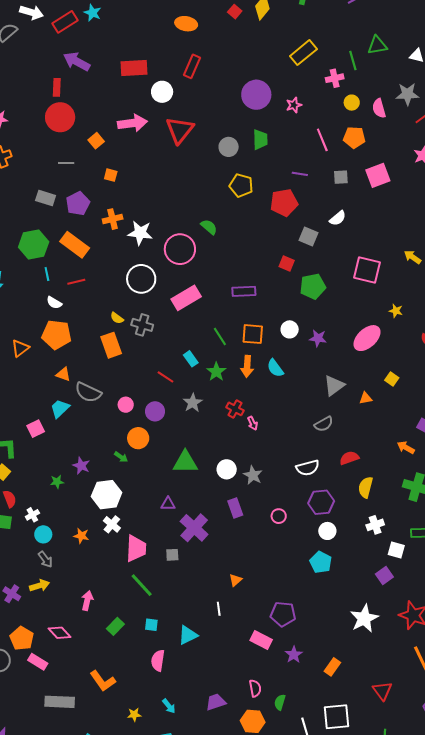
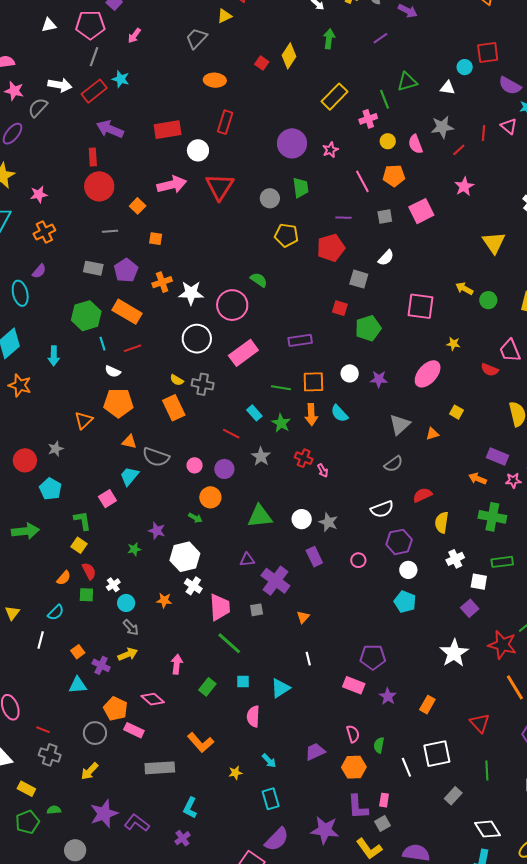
green line: (220, 336) -> (281, 388), turned -42
orange triangle: (235, 580) -> (303, 617), moved

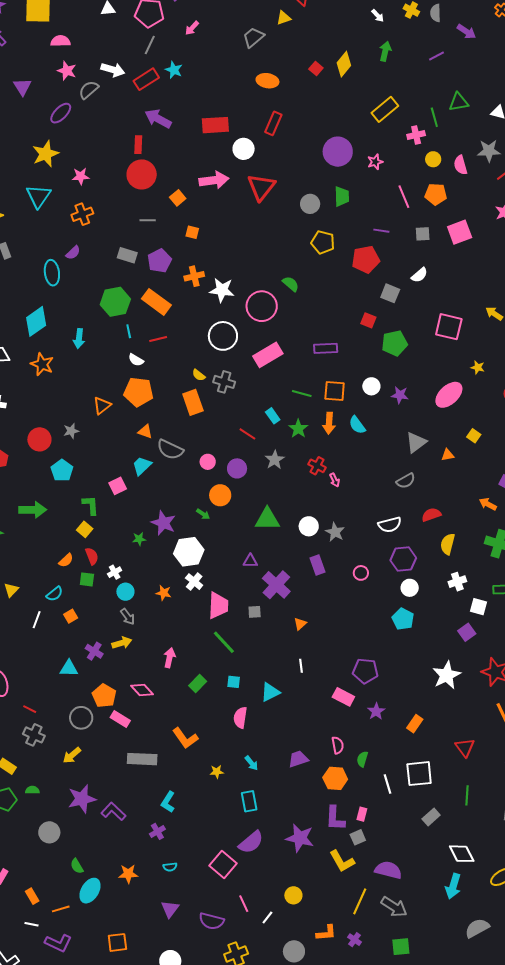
purple star: (157, 531) -> (163, 523), size x1.4
orange square: (78, 652) -> (71, 616), moved

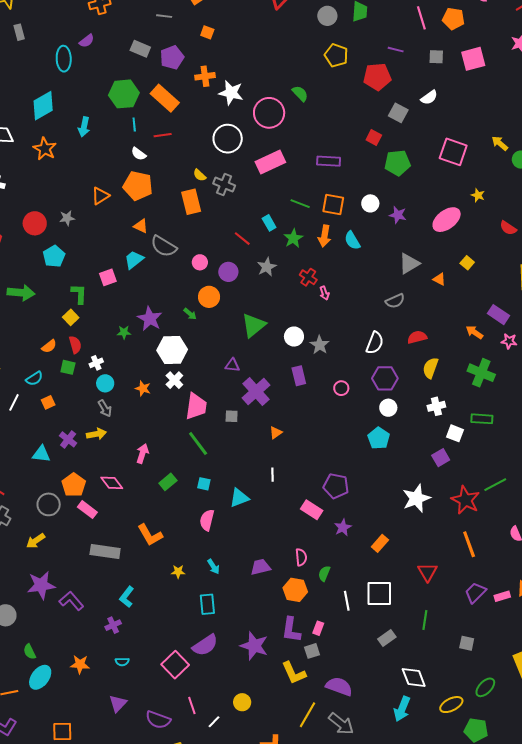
orange triangle: (448, 455) -> (439, 279), turned 32
green triangle: (267, 519) -> (254, 325), turned -44
white semicircle: (390, 525) -> (375, 343), turned -60

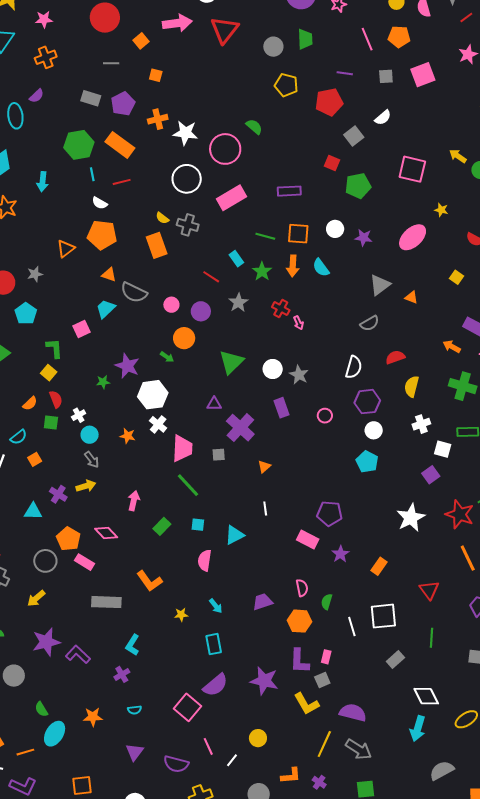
gray square: (398, 113) -> (354, 136), turned 30
yellow square: (467, 263) -> (457, 277), moved

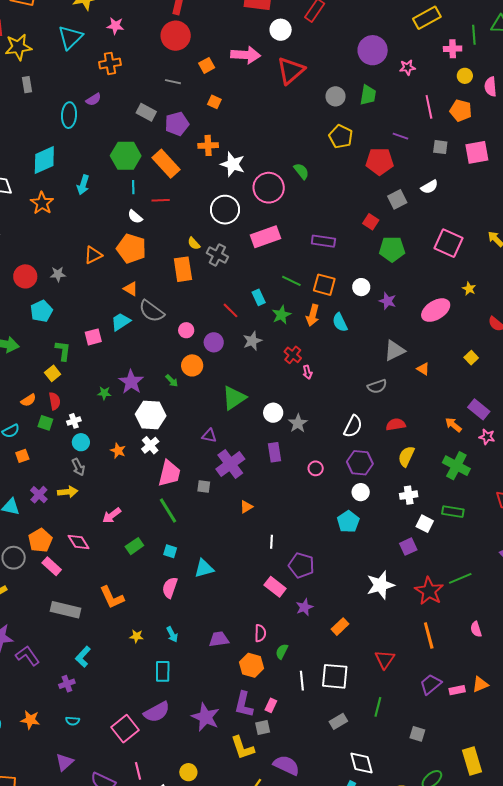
pink arrow: (134, 501) -> (112, 515), turned -150
white line: (265, 509) -> (272, 542), moved

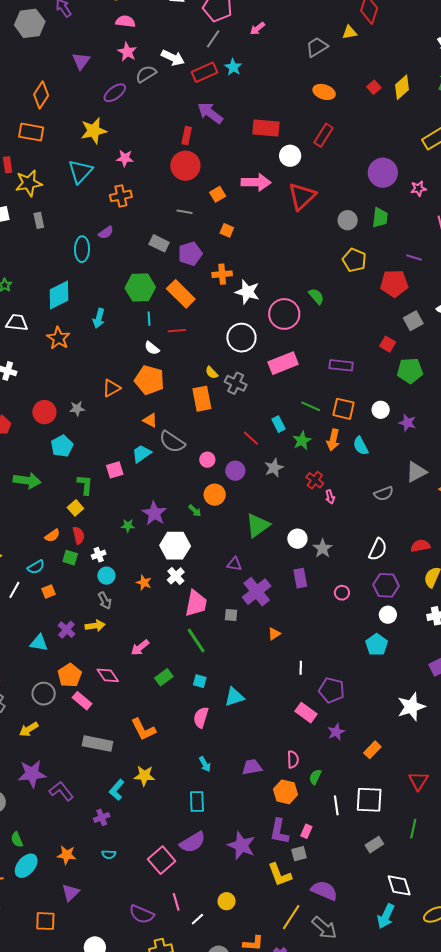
gray semicircle: (377, 386) -> (384, 494), moved
yellow star: (136, 636) -> (144, 776), moved, size x1.5
purple triangle: (65, 762) -> (71, 893), moved

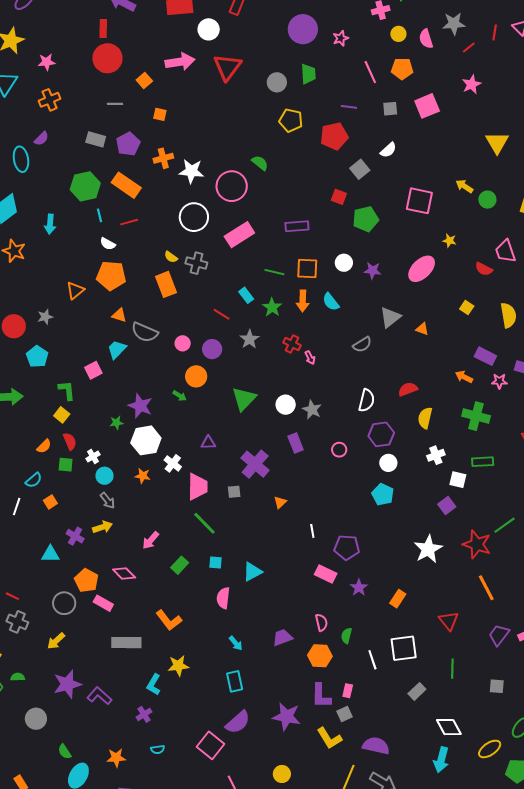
white hexagon: (175, 546) -> (146, 440), moved
purple triangle: (234, 564) -> (208, 443), moved

